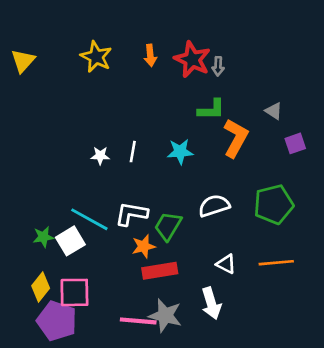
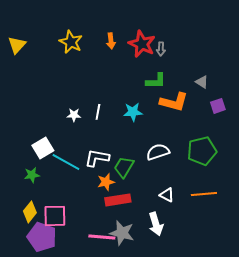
orange L-shape: (236, 138) -> (174, 102), turned 76
white square: (70, 241) -> (43, 148), moved

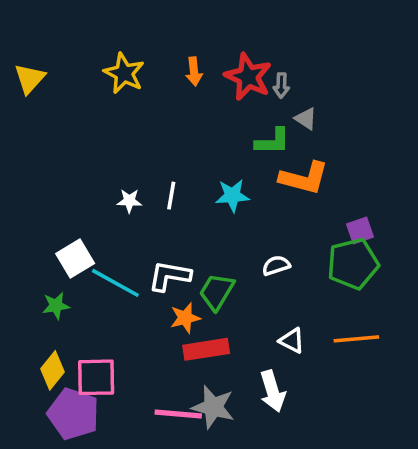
gray triangle: (202, 82) -> (306, 119), moved
purple square: (218, 106) -> (360, 231), moved
white semicircle: (158, 152) -> (276, 265), size x0.7

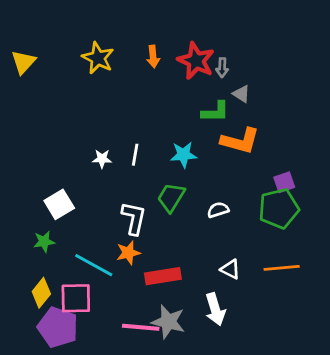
white L-shape: (169, 276) -> (134, 218), turned 92
cyan line: (115, 283) -> (94, 265), moved
green trapezoid: (217, 292) -> (171, 197), moved
orange star: (185, 318) -> (128, 253), moved

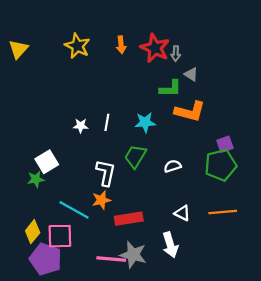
green star: (44, 242) -> (36, 179), moved

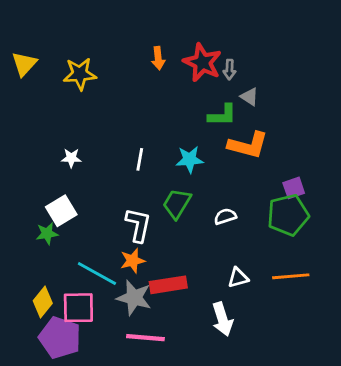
yellow star: (77, 46) -> (80, 74), moved, turned -30
white star: (81, 126) -> (71, 158), moved
white triangle: (182, 213) -> (238, 278), turned -42
gray star: (133, 255) -> (134, 298), moved

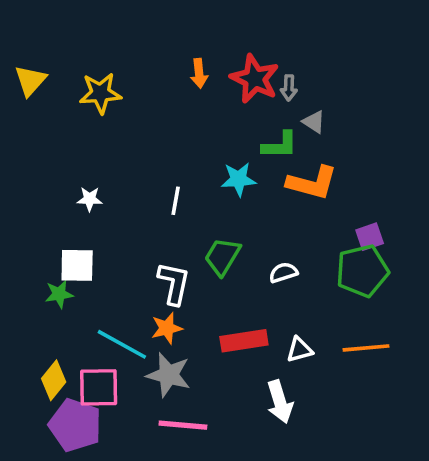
cyan star: (190, 159) -> (239, 179), moved
white square: (61, 211) -> (77, 265), turned 32
red rectangle: (168, 285) -> (244, 341), moved

